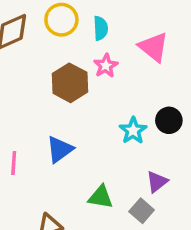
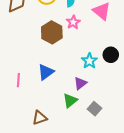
purple triangle: (157, 182) -> (80, 83), moved
green triangle: (101, 197) -> (70, 101), turned -49

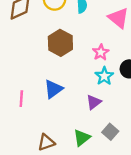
pink star: (73, 22) -> (101, 52), moved
green triangle: (70, 101) -> (82, 138), moved

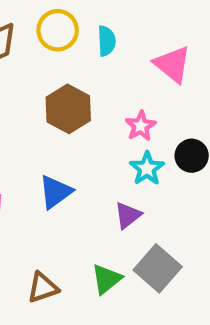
gray square: (110, 132) -> (158, 268), size x1.5

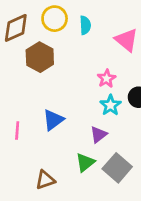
brown hexagon: (68, 109) -> (40, 57), moved
green triangle: (107, 279) -> (85, 163), moved

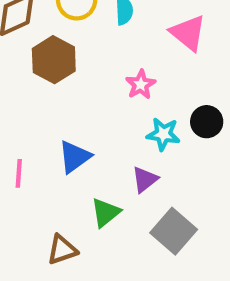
pink star: (106, 79) -> (141, 85), moved
cyan star: (110, 105) -> (163, 134), turned -30
green triangle: (85, 163) -> (105, 213), moved

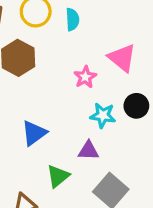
pink triangle: (188, 33) -> (122, 58), moved
purple triangle: (145, 180) -> (88, 151), turned 40

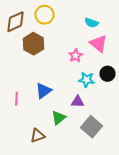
cyan semicircle: (72, 19) -> (92, 23), moved, turned 112

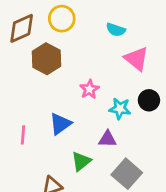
cyan semicircle: (92, 23) -> (116, 30), moved
pink star: (76, 56) -> (89, 89), moved

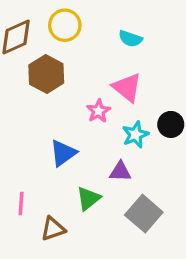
pink triangle: (137, 59) -> (127, 87), moved
cyan star: (120, 109) -> (135, 135), turned -30
pink line: (23, 135) -> (21, 204), moved

